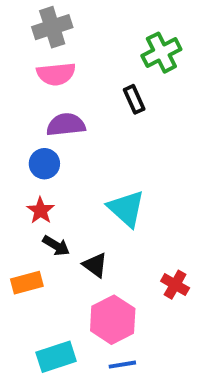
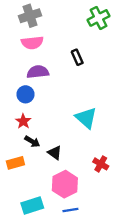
green cross: (161, 53) -> (98, 18), moved
cyan triangle: (126, 209) -> (86, 118), moved

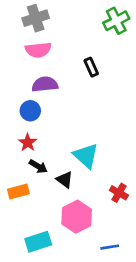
cyan triangle: (86, 118) -> (86, 156), moved
blue line: (70, 210) -> (110, 247), moved

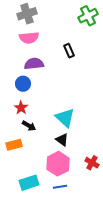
black triangle: (65, 180) -> (62, 140), moved
red cross: (119, 193) -> (92, 163), moved
blue line: (110, 247) -> (60, 187), moved

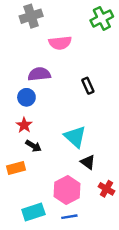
pink semicircle: (29, 38) -> (60, 43), moved
black rectangle: (69, 51) -> (88, 86), moved
black triangle: (62, 140) -> (88, 162), moved

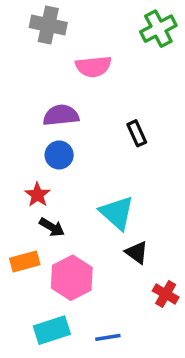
gray cross: (31, 16) -> (48, 25), turned 30
blue circle: (26, 97) -> (59, 155), moved
pink hexagon: (67, 190) -> (72, 278), moved

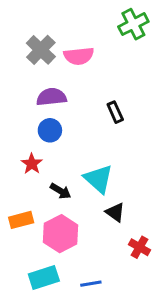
gray cross: (48, 25) -> (41, 50), moved, turned 32
black arrow: (52, 227) -> (61, 191), moved

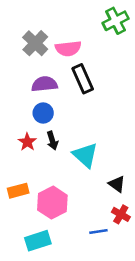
black rectangle: (115, 112) -> (83, 79), moved, size x1.5
black arrow: (61, 191) -> (52, 141), moved, turned 42
black triangle: (115, 212) -> (117, 184), moved
blue line: (91, 284) -> (98, 231), moved

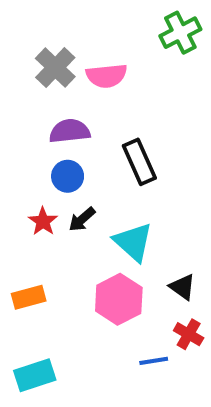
black rectangle: (83, 79) -> (139, 162), moved
black arrow: (52, 141) -> (82, 219), turned 66
pink hexagon: (52, 203) -> (119, 299), moved
cyan rectangle: (38, 241) -> (35, 375), moved

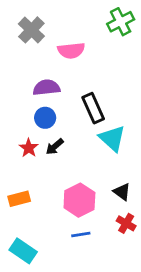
gray cross: (55, 68) -> (31, 30), moved
cyan triangle: (133, 242) -> (112, 138), moved
blue line: (154, 361) -> (81, 234), moved
cyan rectangle: (35, 375) -> (23, 251), turned 52

